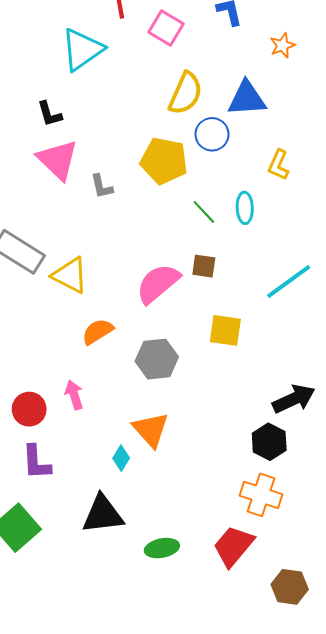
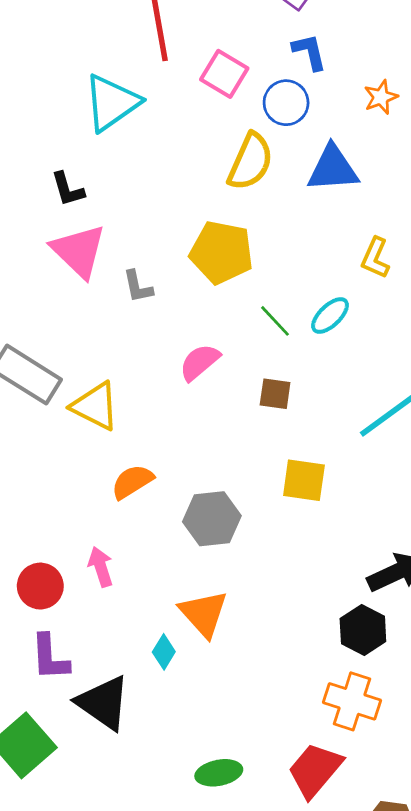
blue circle: (212, 134) -> (286, 103), moved
cyan ellipse: (245, 208) -> (330, 316), turned 48
pink semicircle: (158, 283) -> (200, 362), moved, size x0.7
black triangle: (103, 514) -> (103, 703), moved, turned 42

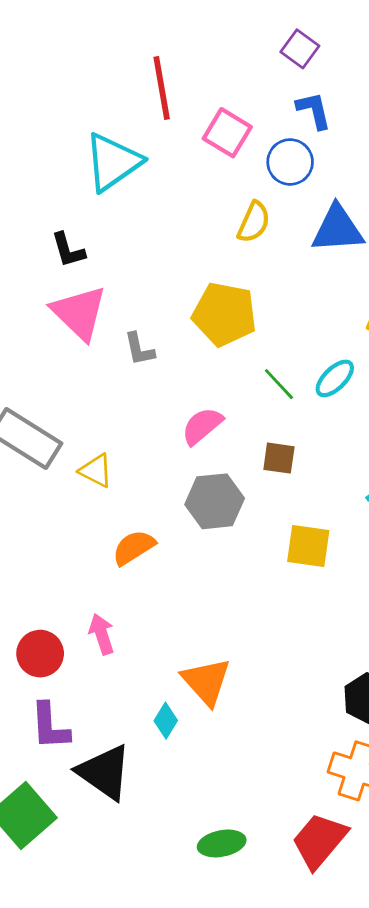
yellow semicircle: (250, 162) -> (254, 222), size x0.7
yellow triangle: (95, 406) -> (96, 471), size x0.7
gray hexagon: (212, 519) -> (215, 501), moved

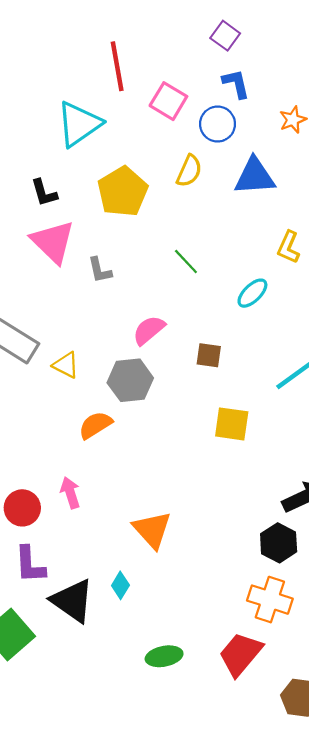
yellow pentagon: (224, 314) -> (123, 192), moved, turned 30
green line: (279, 384) -> (186, 261), moved
gray hexagon: (215, 501) -> (130, 380), moved
cyan diamond: (166, 721) -> (120, 585), moved

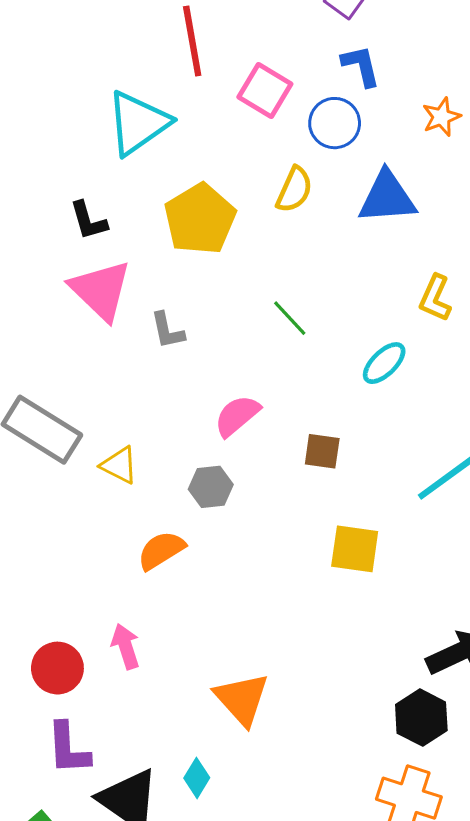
gray hexagon: (130, 380) -> (211, 487), size x0.7

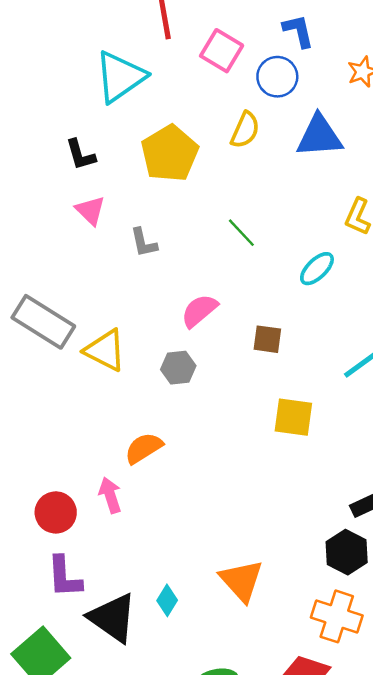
pink triangle: (101, 290) -> (90, 210), size x0.6
yellow triangle: (119, 465) -> (105, 350), size x1.4
orange semicircle: (161, 550) -> (144, 448), moved
orange triangle: (242, 699) -> (241, 581), moved

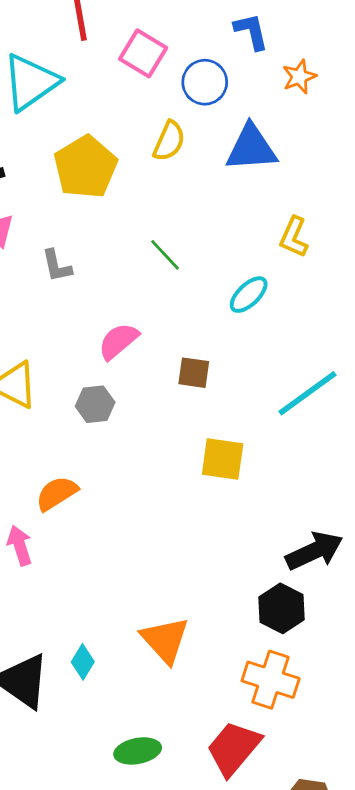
blue L-shape: (298, 31) -> (251, 31), moved

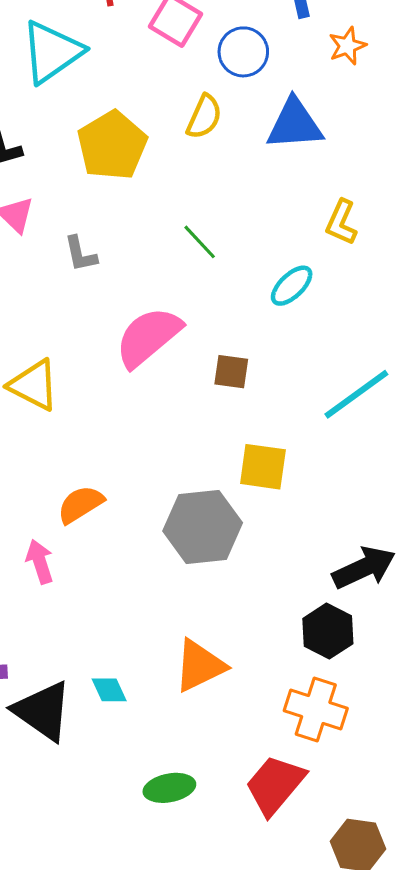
pink semicircle: (118, 341) -> (148, 337), size x1.5
gray hexagon: (95, 404) -> (203, 527), moved, size x1.8
orange triangle: (165, 640) -> (200, 666), turned 46
cyan diamond: (83, 662) -> (109, 690), turned -56

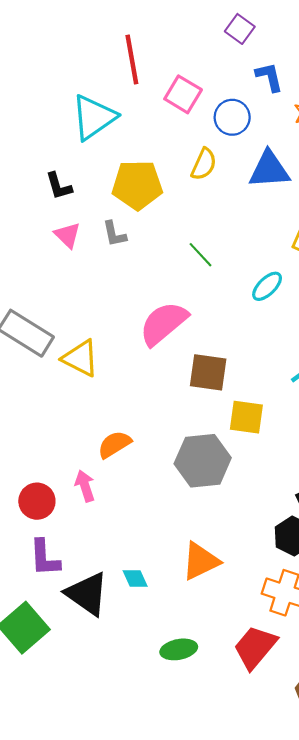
yellow pentagon: (112, 145) -> (137, 185), turned 30
gray L-shape: (80, 254) -> (114, 234), moved
brown square: (231, 372) -> (208, 372), moved, size x1.5

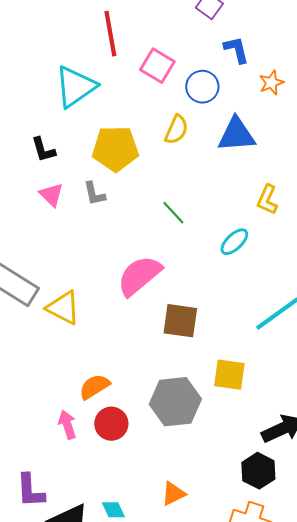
yellow square: (246, 417) -> (229, 375), moved
red circle: (37, 501) -> (111, 424), moved
orange triangle: (201, 561) -> (173, 494), size x0.7

